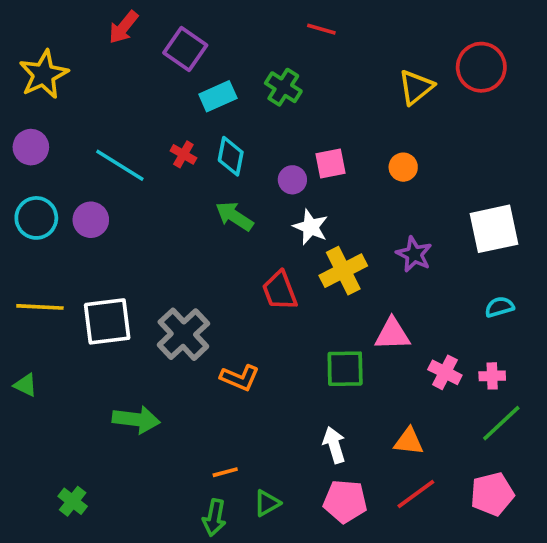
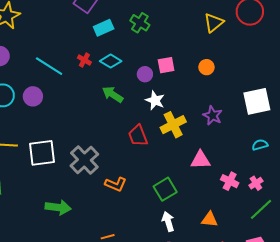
cyan diamond: (231, 156) -> (111, 61), turned -70
green square: (345, 369) -> (165, 189), moved, turned -30
pink cross: (492, 376) -> (256, 183), turned -32

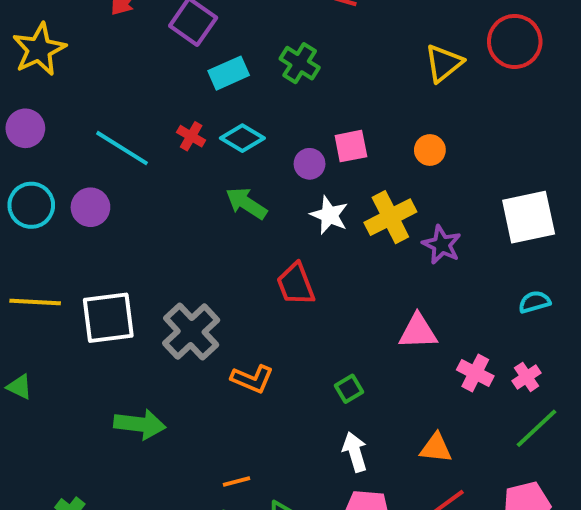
yellow cross: (173, 125) -> (390, 217), moved
green square: (165, 189) -> (349, 389), size x0.6

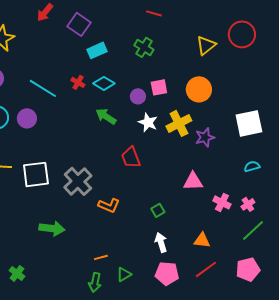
green cross: (300, 63) -> (144, 47), moved
orange circle: (430, 150) -> (199, 89), size x1.6
purple star: (442, 245) -> (205, 137), turned 30

